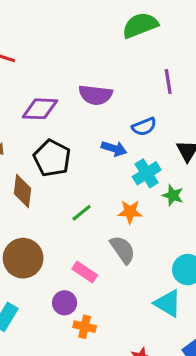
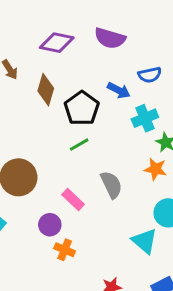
black pentagon: (52, 158) -> (82, 108), moved
brown diamond: (23, 191) -> (46, 90), moved
orange star: (130, 212) -> (155, 169), moved

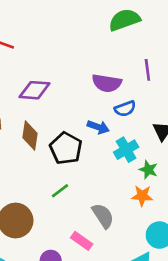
purple semicircle: (110, 38) -> (107, 83), moved
green line: (79, 145) -> (60, 191), moved
pink rectangle: (73, 199) -> (82, 241), moved

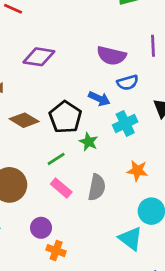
brown diamond: (30, 135) -> (24, 120), moved, turned -72
green star: (148, 170) -> (89, 142), moved
gray semicircle: (103, 216) -> (97, 187), turned 40
pink rectangle: (82, 241) -> (61, 188), moved

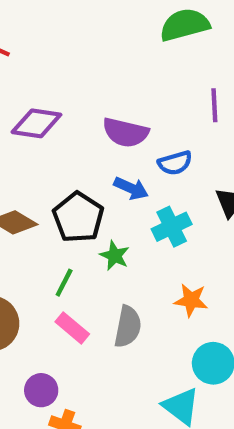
purple semicircle: (111, 56) -> (126, 132), moved
green line: (56, 159) -> (64, 283), turned -30

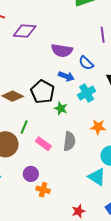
purple diamond: (36, 123) -> (25, 31), moved
blue semicircle: (175, 163) -> (86, 63), turned 63
green line: (64, 283) -> (24, 127), moved

